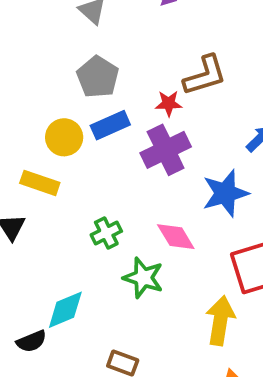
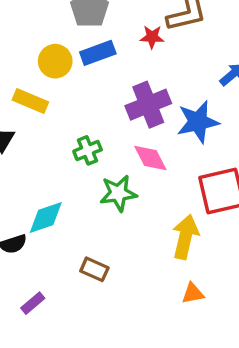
purple cross: (166, 150) -> (148, 105), moved
green star: (143, 278) -> (118, 193), turned -30

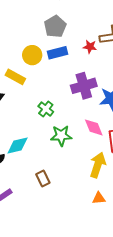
green cross: (88, 150) -> (46, 109), turned -35
pink diamond: (150, 158) -> (94, 127), moved
brown rectangle: (94, 269) -> (43, 178), turned 35

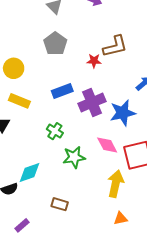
blue rectangle: (57, 53) -> (62, 91), moved
yellow circle: (32, 55) -> (14, 68), moved
brown rectangle: (43, 178) -> (60, 204), turned -42

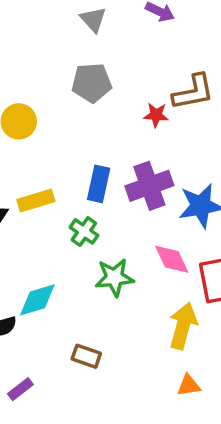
gray pentagon: (55, 44) -> (92, 83), turned 30
blue rectangle: (62, 91) -> (99, 184), moved, turned -60
yellow rectangle: (19, 101) -> (36, 200), moved, turned -42

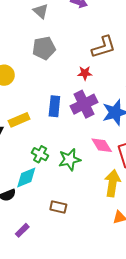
red star: (156, 115) -> (85, 73), moved
green cross: (84, 231) -> (40, 154), moved

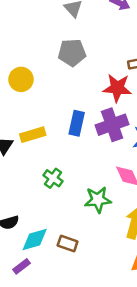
red star: (85, 73) -> (117, 88), size x1.6
green star: (70, 160) -> (98, 200), moved
cyan diamond: (26, 177) -> (35, 239), moved

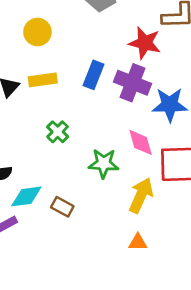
yellow circle: (21, 79) -> (37, 32), moved
purple cross: (112, 125) -> (132, 83), turned 32

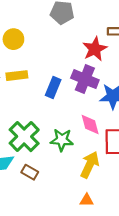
red star: (145, 43) -> (95, 49), turned 30
blue rectangle: (93, 75) -> (53, 87), moved
green cross: (58, 132) -> (24, 137), moved, size x1.8

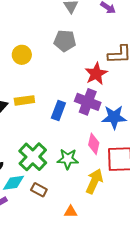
yellow circle: (13, 39) -> (22, 55), moved
pink diamond: (90, 124) -> (94, 144), turned 30
orange triangle: (87, 200) -> (71, 212), moved

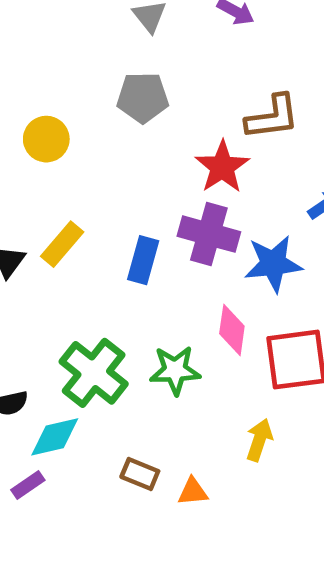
yellow rectangle: (24, 100) -> (62, 244), turned -36
yellow arrow: (94, 181) -> (259, 440), moved, size x0.7
brown rectangle: (39, 190) -> (140, 474), moved

